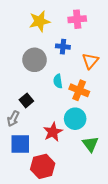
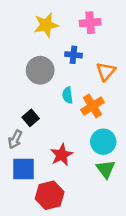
orange cross: (79, 90) -> (93, 106), turned 36
cyan circle: (75, 119) -> (103, 142), moved

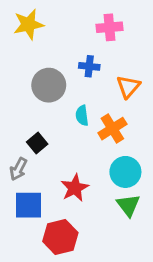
yellow star: (46, 25) -> (28, 24), moved

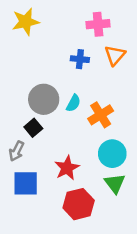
gray circle: (49, 85) -> (44, 99), moved
orange triangle: (128, 87) -> (115, 55), moved
cyan semicircle: (82, 116) -> (73, 103), turned -144
red hexagon: (60, 237) -> (79, 204), moved

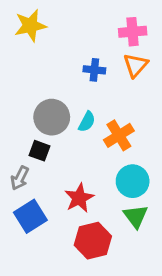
pink cross: (98, 24) -> (133, 32), moved
black square: (33, 128) -> (40, 151), turned -30
blue square: (26, 183) -> (30, 216), turned -32

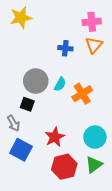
gray arrow: (20, 178) -> (14, 123), turned -56
cyan circle: (133, 181) -> (95, 137), moved
blue square: (30, 216) -> (21, 150), turned -30
green triangle: (136, 216) -> (94, 165), moved, turned 30

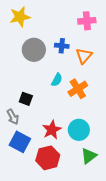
orange triangle: (94, 45) -> (84, 56), moved
gray circle: (36, 81) -> (34, 50), moved
cyan circle: (95, 137) -> (79, 130), moved
red hexagon: (64, 167) -> (48, 158), moved

